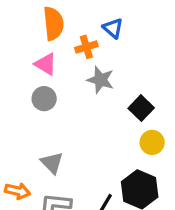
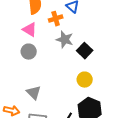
black square: (141, 108) -> (85, 51), moved
yellow circle: (152, 142) -> (85, 80), moved

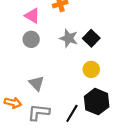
gray star: (65, 40) -> (69, 38), moved

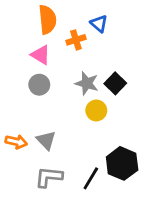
yellow circle: (91, 69) -> (96, 110), moved
orange arrow: (13, 103) -> (16, 142), moved

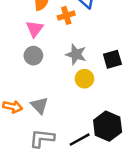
pink triangle: (41, 55) -> (35, 29), turned 36
black square: (115, 83) -> (112, 59), moved, turned 30
black line: (91, 178) -> (80, 140), turned 30

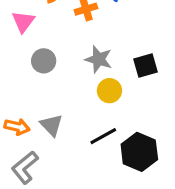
pink triangle: (35, 29) -> (23, 22), moved
gray L-shape: (42, 138) -> (25, 167), moved, turned -45
black line: (80, 140) -> (103, 136), moved

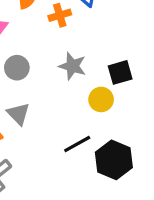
yellow circle: (109, 91) -> (101, 99), moved
gray triangle: (51, 125) -> (18, 114), moved

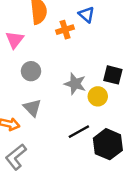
gray star: (72, 66) -> (75, 84), moved
black square: (120, 72) -> (113, 75), turned 30

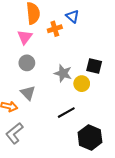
pink triangle: (15, 40) -> (25, 37), moved
black hexagon: (108, 144) -> (90, 137), moved

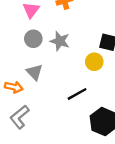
gray star: (63, 73) -> (60, 41), moved

